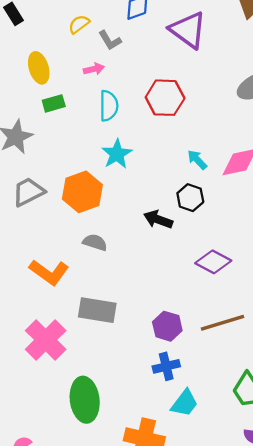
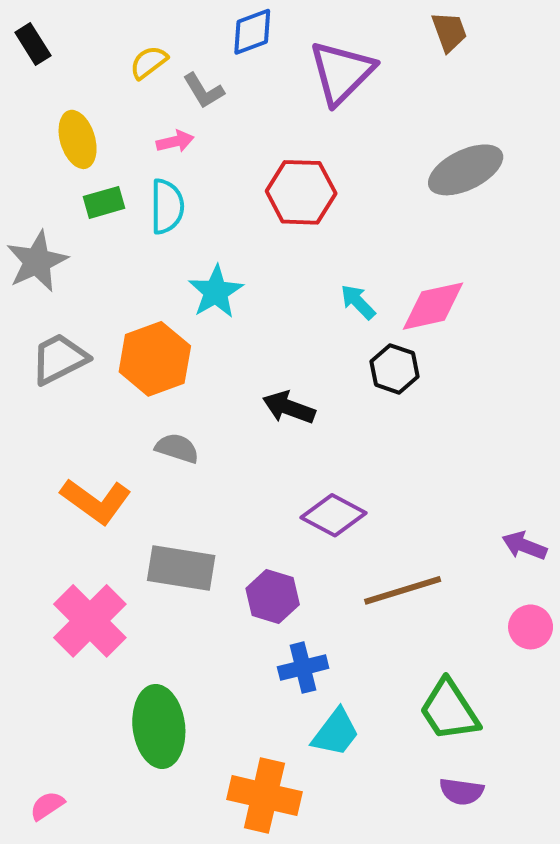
purple triangle: (188, 30) -> (342, 72), turned 39
cyan semicircle: (109, 106) -> (167, 206), moved
black hexagon: (190, 198) -> (394, 369), moved
purple diamond: (213, 262) -> (334, 515), moved
purple hexagon: (167, 326) -> (273, 596), moved

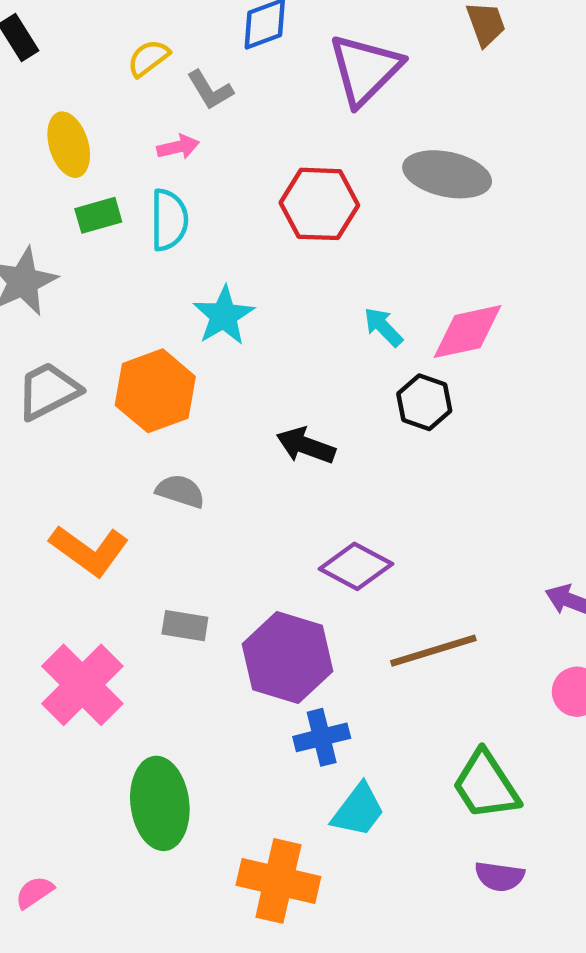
gray ellipse: (466, 170) -> (447, 174), moved, turned 38
gray rectangle: (181, 568) -> (185, 626), size x0.6
purple hexagon: (273, 596) -> (288, 658), size x1.5

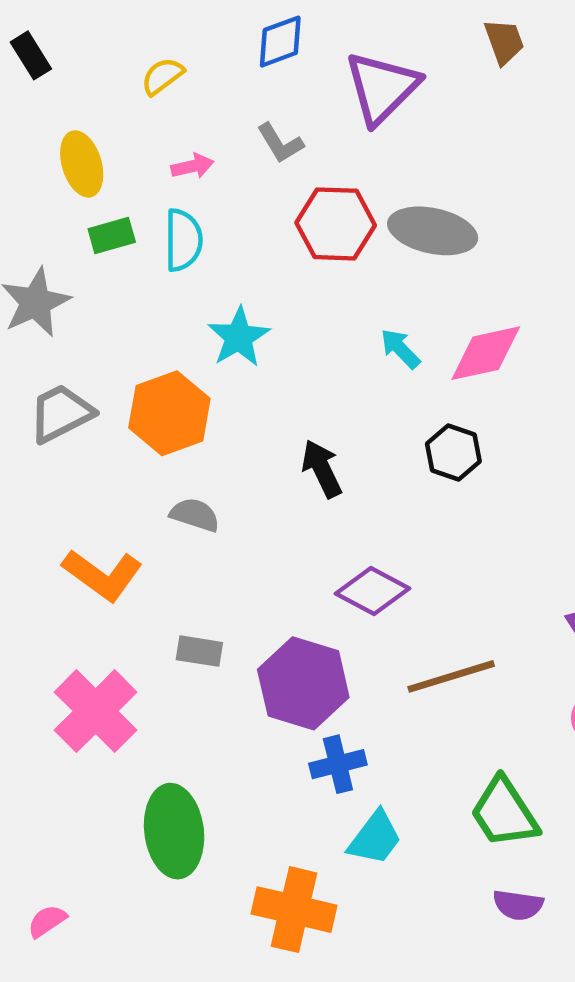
gray L-shape: (210, 90) -> (280, 143), moved
gray ellipse: (447, 174) -> (433, 231), moved
black hexagon: (424, 402) -> (453, 452), moved
black arrow: (306, 446) -> (322, 469), turned 44

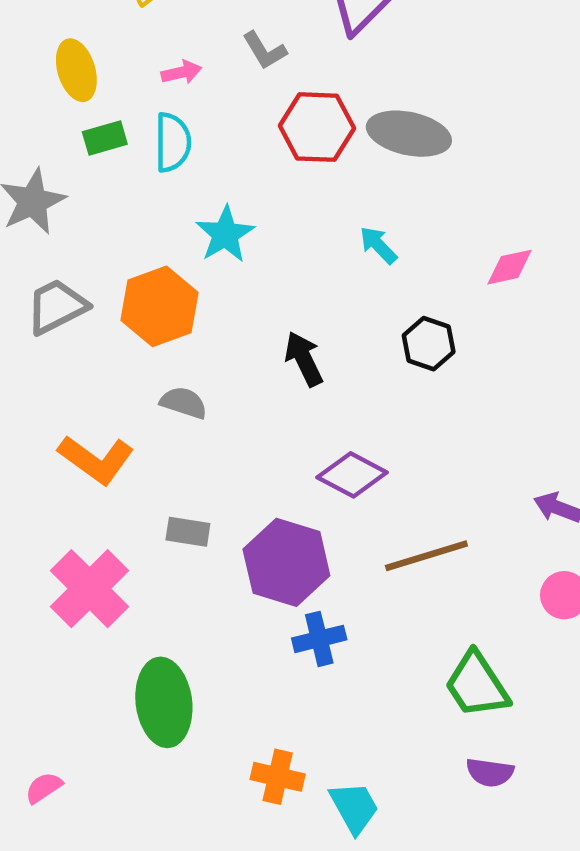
pink diamond: (486, 353) -> (510, 267), moved, size x0.7
cyan trapezoid: (375, 838) -> (354, 807), moved, turned -66
orange cross: (294, 910) -> (278, 777), size x0.7

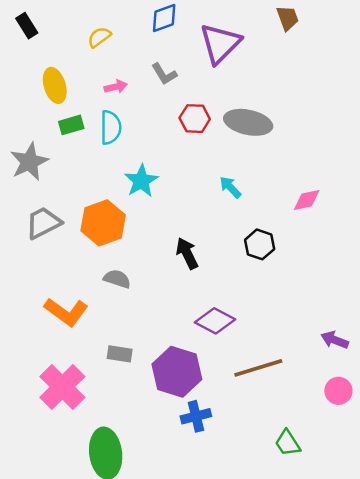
red hexagon: (317, 127) -> (195, 119), size x0.7
green trapezoid: (477, 685) -> (288, 443), size x0.7

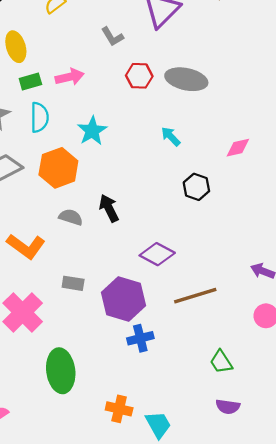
pink arrow: (116, 87) -> (70, 77), moved, size x1.4
cyan semicircle: (111, 127) -> (39, 117), moved
black arrow: (187, 253) -> (109, 208), moved

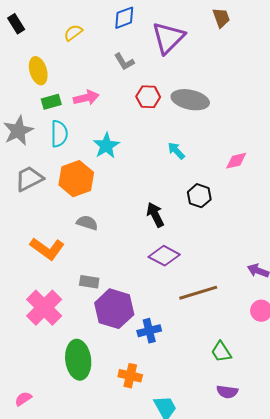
black arrow: (109, 208) -> (155, 215), moved
purple hexagon: (124, 299) -> (114, 309), moved
orange cross: (119, 409) -> (130, 376), moved

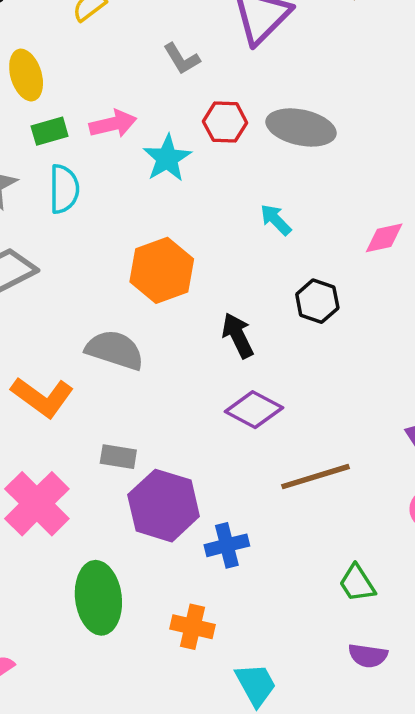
cyan star: (106, 146) -> (167, 158), moved
orange hexagon: (76, 179) -> (162, 270), moved
gray semicircle: (87, 223) -> (115, 350), size x1.5

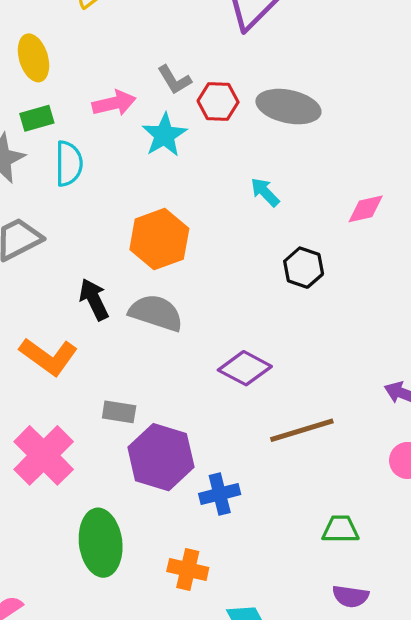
gray L-shape: (182, 59) -> (174, 80), moved
green rectangle: (50, 131) -> (37, 118), moved
black arrow: (238, 335) -> (94, 299), moved
gray semicircle: (115, 350) -> (156, 313), moved
green trapezoid: (357, 583) -> (340, 529), turned 123

